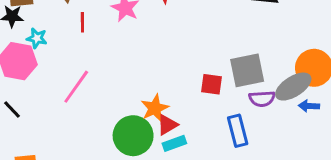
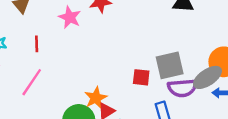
red line: (82, 22) -> (37, 44), moved
purple semicircle: (262, 99) -> (182, 88), size x1.4

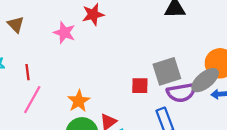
red line: (37, 44) -> (27, 72), moved
orange star: (96, 98) -> (79, 101), moved

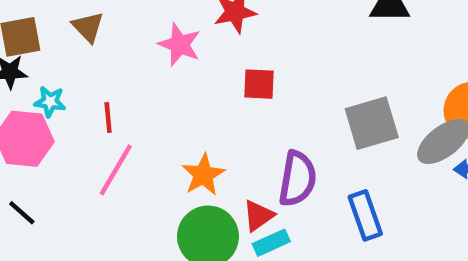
red square: (140, 86) -> (259, 84), moved
purple semicircle: (181, 93) -> (297, 179), moved, turned -72

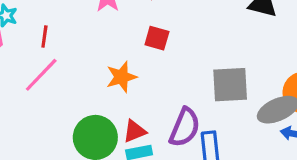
orange star: (203, 175) -> (121, 77), moved
purple semicircle: (297, 179) -> (185, 127), moved

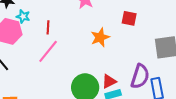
red square: (157, 38) -> (129, 18), moved
orange star: (121, 77) -> (100, 37), moved

